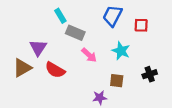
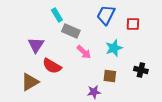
cyan star: (121, 51) -> (114, 48), turned 30
brown triangle: (22, 68) -> (30, 82), moved
black cross: (150, 74) -> (141, 70), turned 32

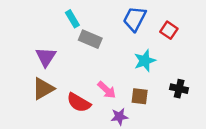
red square: (133, 24) -> (169, 30), turned 32
pink arrow: (84, 52) -> (107, 90), moved
red semicircle: (52, 66) -> (79, 103), moved
brown triangle: (30, 82) -> (43, 89), moved

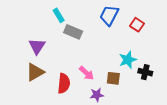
cyan star: (145, 61) -> (128, 60), moved
red semicircle: (79, 103) -> (64, 83), turned -114

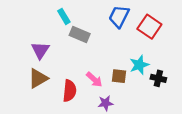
red square: (137, 25) -> (149, 27), size x1.5
brown square: (113, 78) -> (119, 76), moved

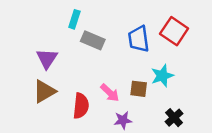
cyan rectangle: (64, 16) -> (74, 19), turned 49
blue trapezoid: (119, 16) -> (139, 39), moved, turned -35
black cross: (158, 78) -> (174, 118), moved, turned 35

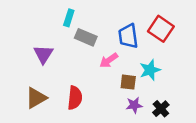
brown triangle: (44, 91) -> (36, 98), moved
pink arrow: (110, 93) -> (109, 60), moved, turned 102
purple star: (123, 120) -> (134, 105), moved

